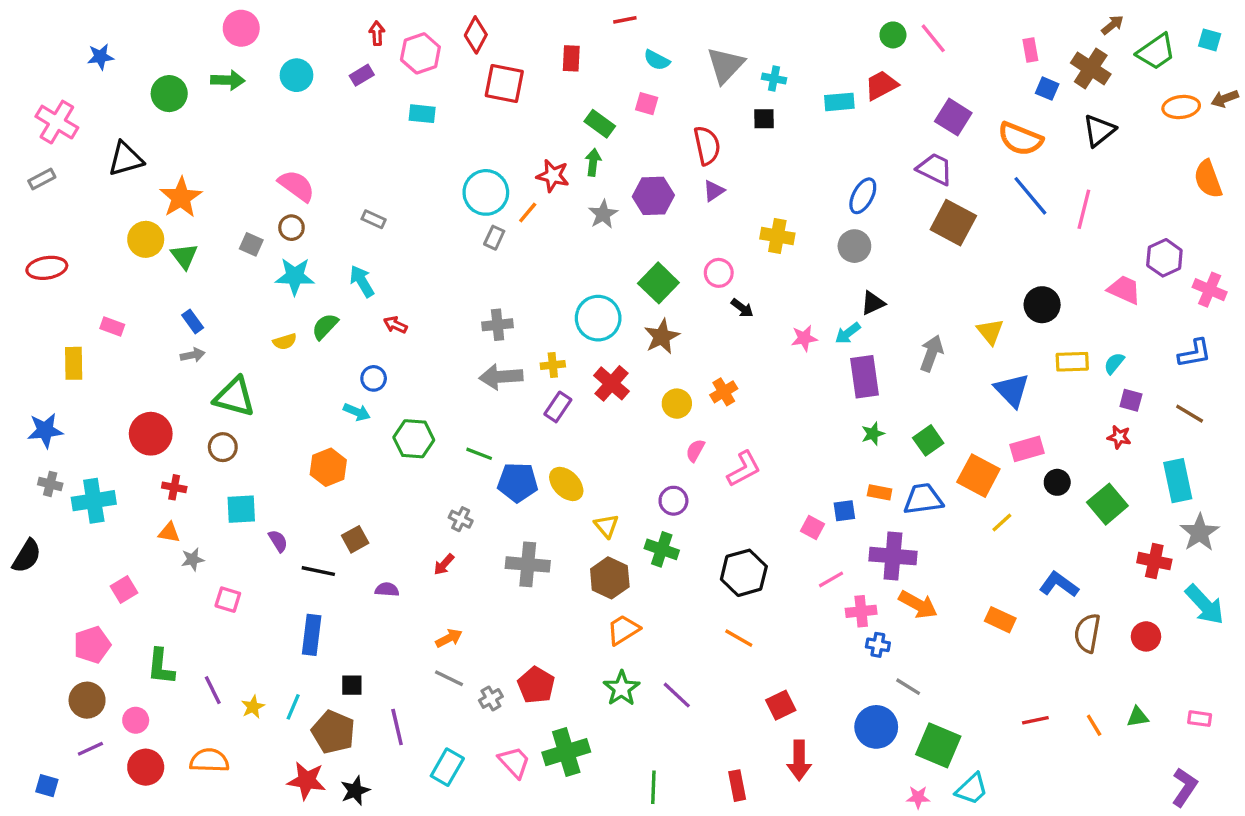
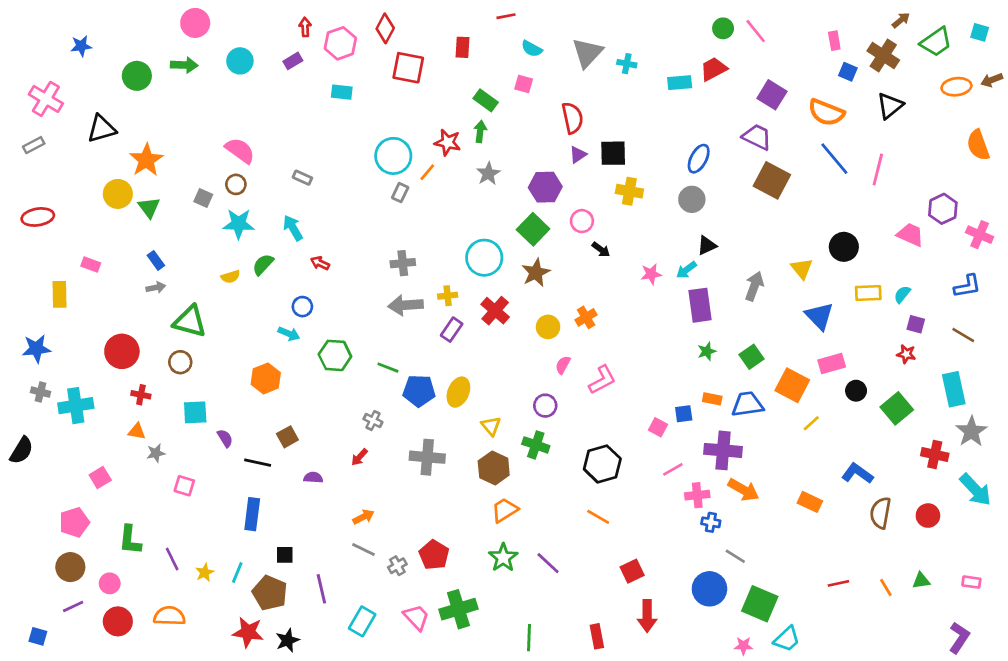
black square: (764, 119) -> (613, 153), moved, size x1.5
purple hexagon: (653, 196) -> (545, 187), moved
yellow ellipse: (566, 484) -> (458, 392), turned 68

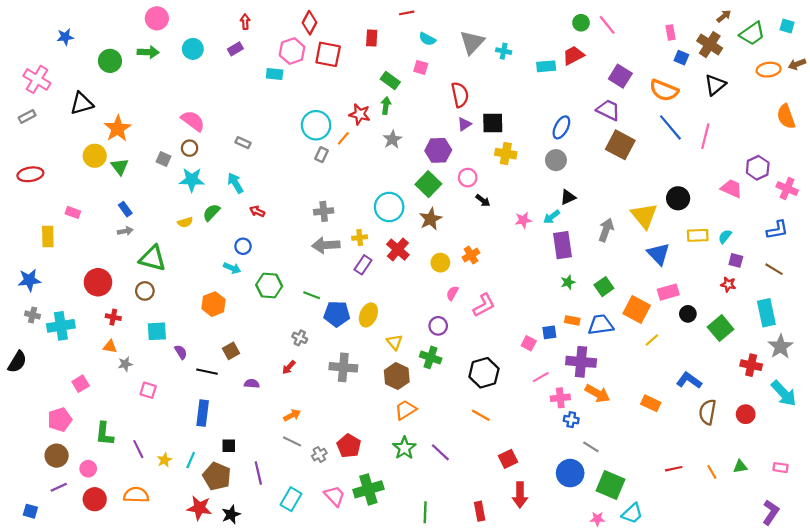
pink hexagon: (340, 43) -> (292, 51), moved
yellow triangle: (802, 269) -> (644, 216), size x1.5

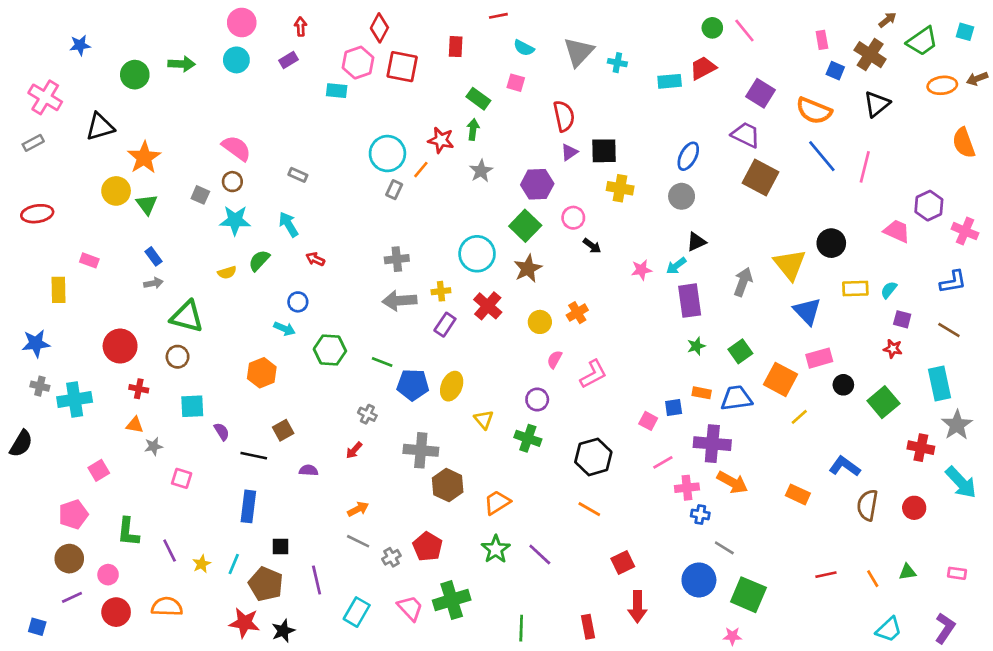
pink circle: (157, 18) -> (242, 22), moved
brown hexagon: (397, 376) -> (448, 485), moved
cyan trapezoid: (632, 513) -> (889, 629), moved

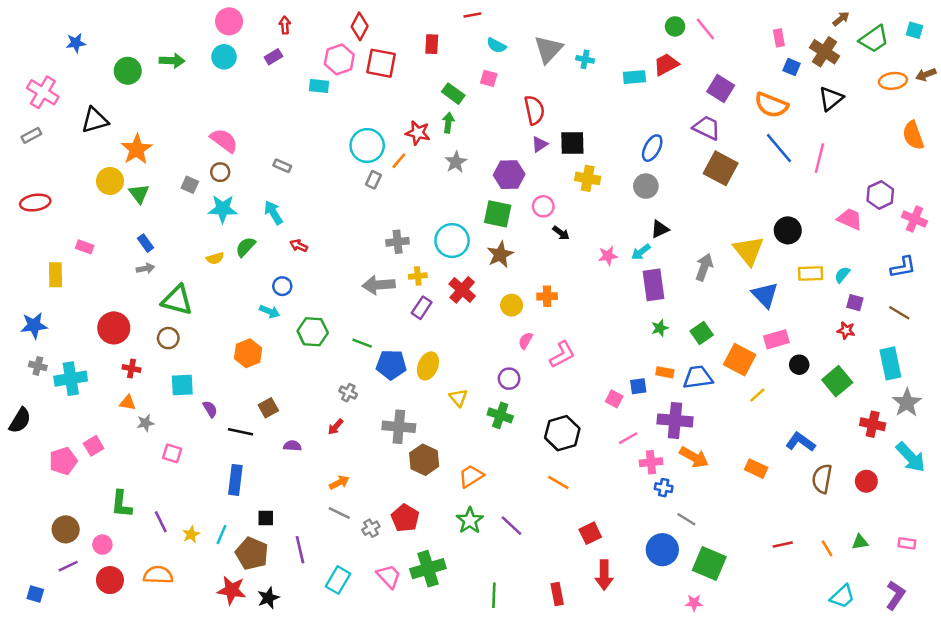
green square: (525, 226) -> (498, 214), turned -32
gray cross: (397, 259) -> (398, 242), moved
orange cross: (577, 313) -> (547, 296), turned 30
pink pentagon: (73, 514) -> (63, 461), moved

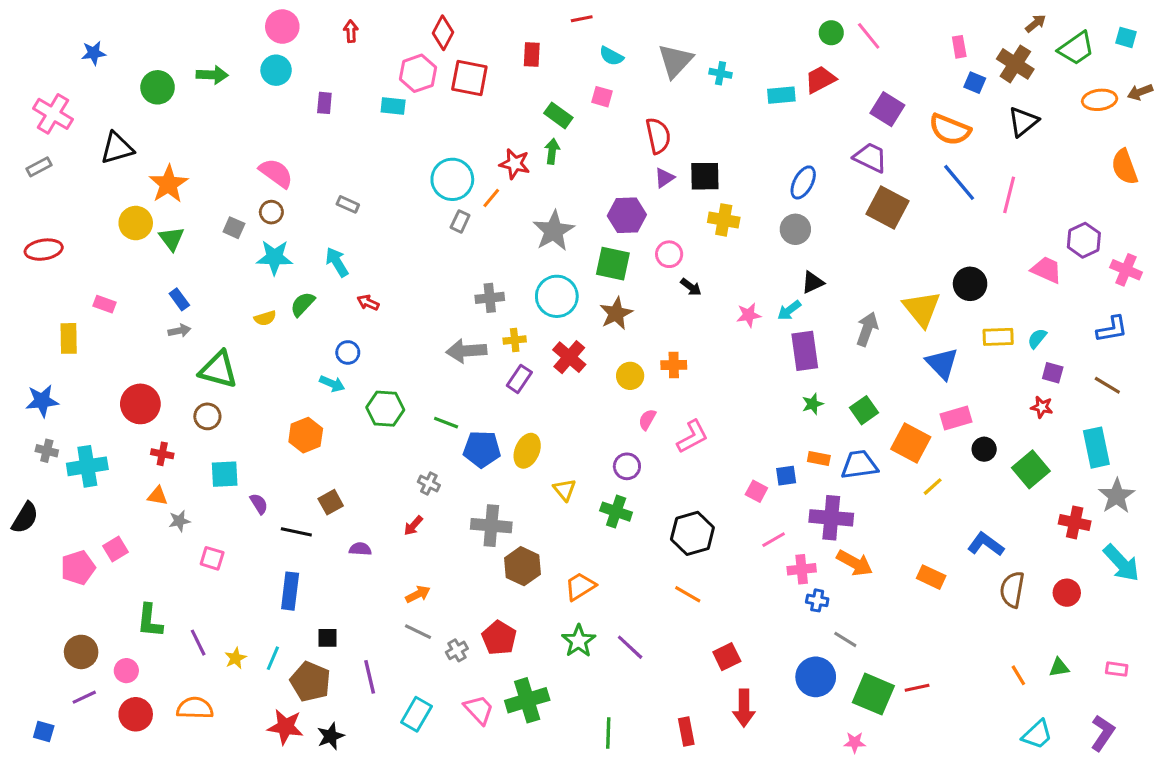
purple rectangle: (273, 57) -> (324, 103), moved, turned -54
gray star: (456, 162) -> (554, 231), moved, size x1.5
red line: (783, 545) -> (917, 688), moved

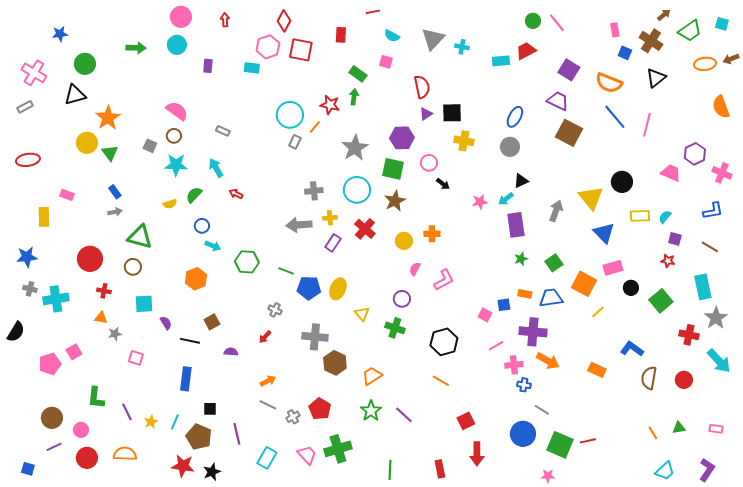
green circle: (158, 87) -> (85, 64), moved
blue circle: (348, 352) -> (202, 226), moved

